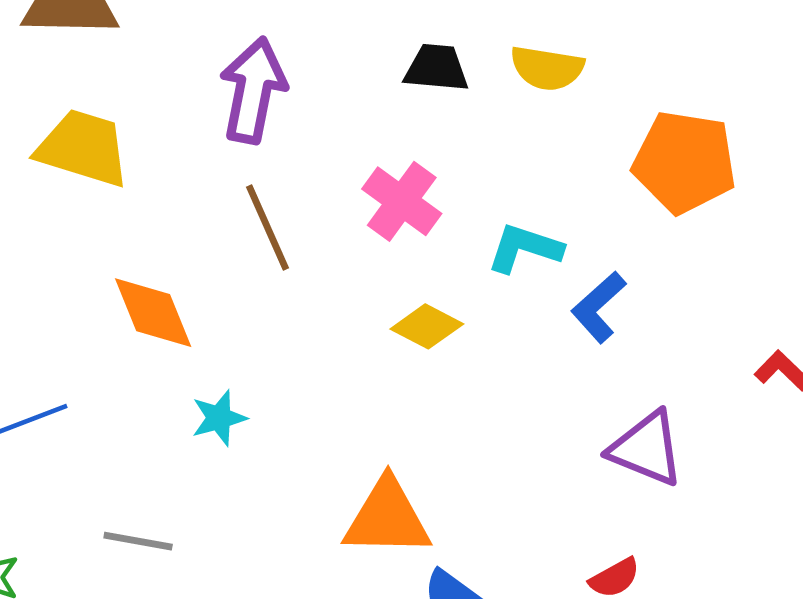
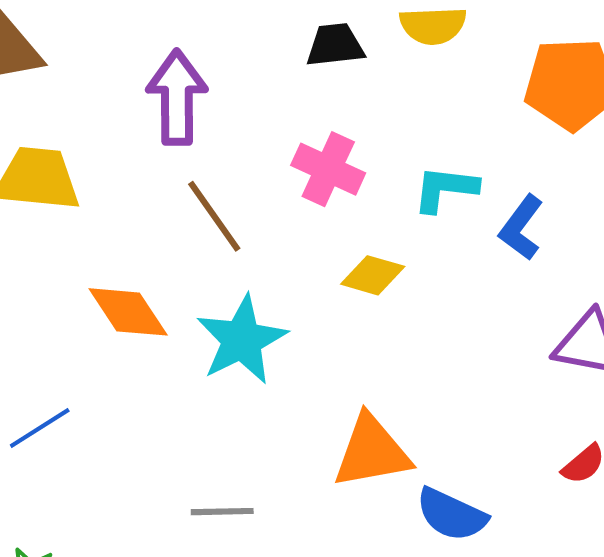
cyan star: (219, 418) -> (242, 340), moved, size x1.8
gray line: (138, 541) -> (222, 512), moved

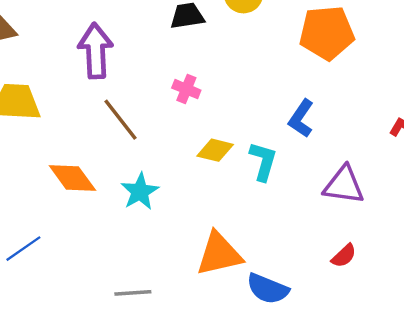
pink cross: (328, 169) -> (186, 89), size x0.7
cyan L-shape: (445, 189) -> (263, 161), moved, turned 102
cyan star: (242, 340) -> (140, 192), size x0.7

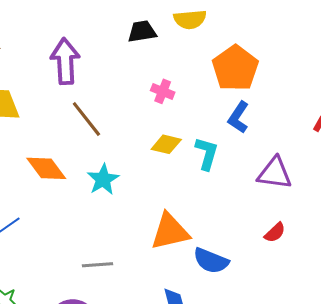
orange pentagon: (327, 33) -> (235, 68), moved, turned -30
pink cross: (186, 89) -> (163, 91), moved

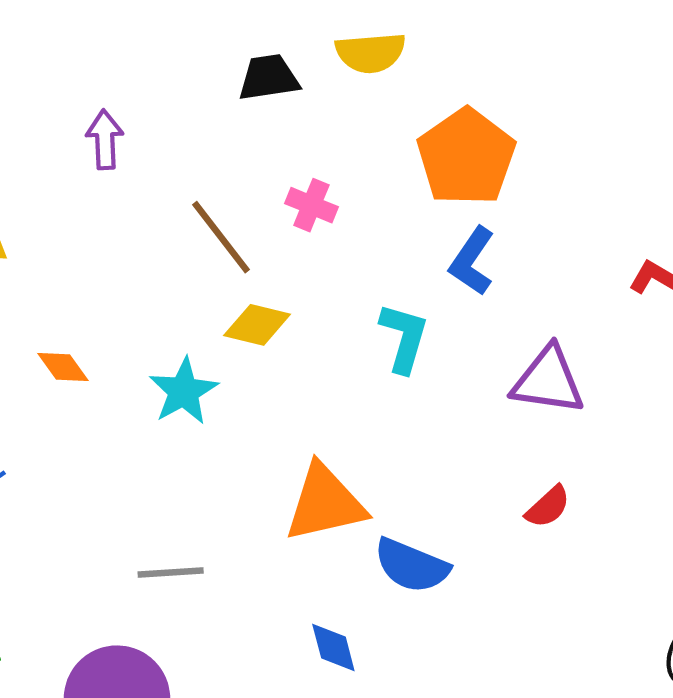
purple arrow: (65, 61) -> (105, 140), size x0.6
brown line: (86, 119) -> (221, 237), moved
yellow diamond: (166, 144) -> (257, 325), moved
orange diamond: (46, 168) -> (63, 367), size x0.6

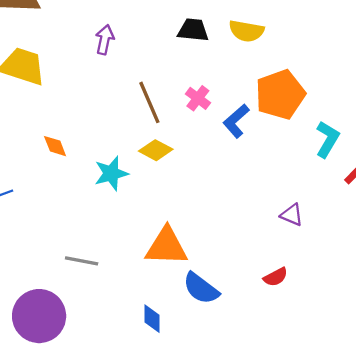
blue L-shape: (472, 261) -> (236, 121), moved
cyan L-shape: (404, 338) -> (327, 139), moved
purple triangle: (548, 381) -> (292, 215), size x0.6

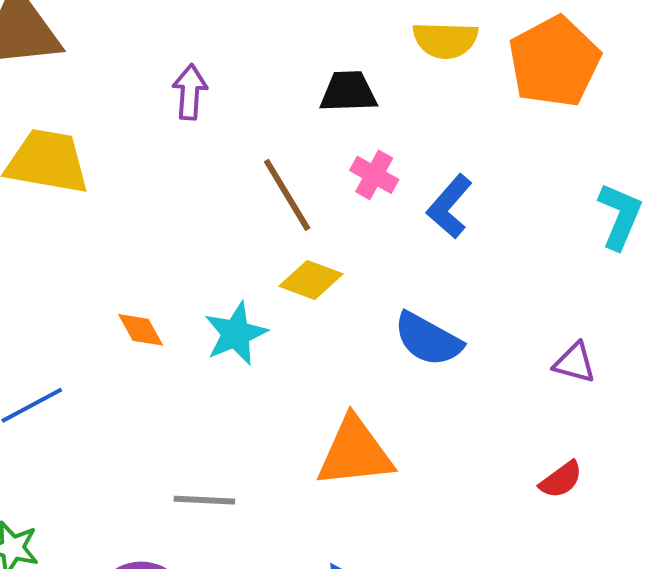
black trapezoid: (193, 30) -> (348, 92), moved
orange pentagon: (280, 94) -> (554, 62), moved
orange diamond: (55, 146) -> (141, 330), moved
blue semicircle: (201, 288) -> (428, 339), moved

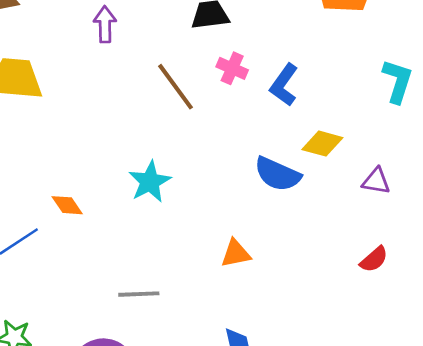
yellow diamond: (311, 280) -> (322, 144), moved
orange diamond: (141, 330) -> (67, 205), moved
orange triangle: (355, 452) -> (236, 253), size x0.6

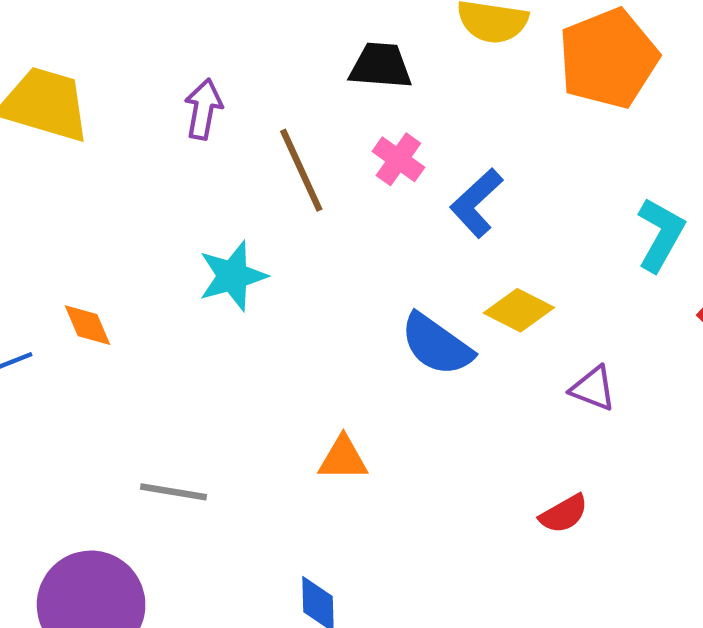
purple arrow: (105, 24) -> (203, 109), moved
cyan star: (150, 182) -> (233, 276), moved

